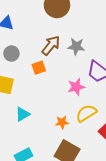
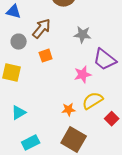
brown arrow: (51, 45) -> (42, 29), moved
cyan triangle: (23, 114) -> (19, 113), moved

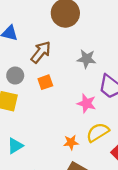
gray circle: (19, 42) -> (15, 76), moved
pink star: (83, 75) -> (87, 103), turned 30

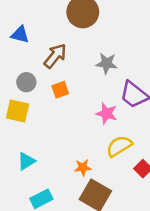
orange star: (71, 142) -> (83, 167), moved

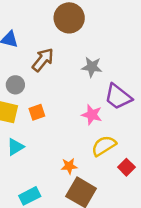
orange square: (60, 90) -> (37, 112), moved
cyan triangle: (26, 161) -> (15, 147), moved

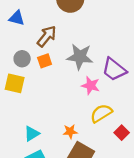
gray star: (92, 67) -> (80, 57), moved, size x1.4
orange square: (37, 112) -> (45, 61), moved
cyan triangle: (15, 147) -> (32, 134), moved

